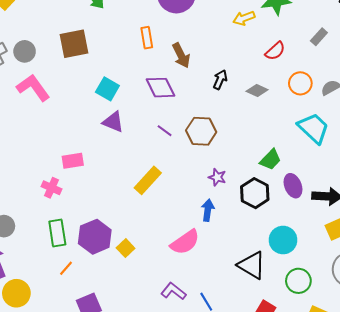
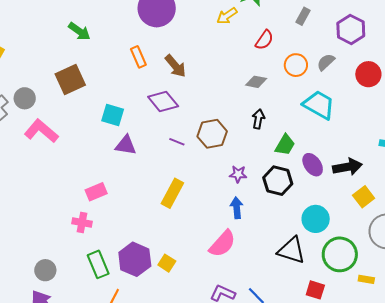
black arrow: (220, 80) -> (258, 119), moved
green circle: (298, 281) -> (340, 254), size x1.4

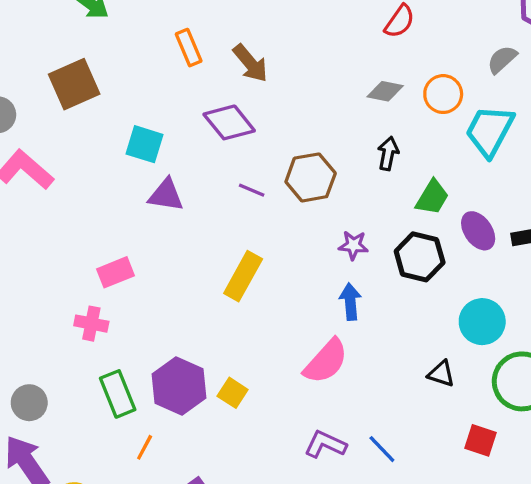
orange circle: (296, 65) -> (443, 94), moved
cyan trapezoid: (319, 105) -> (490, 131), turned -92
black triangle: (291, 250) -> (441, 374), size x0.6

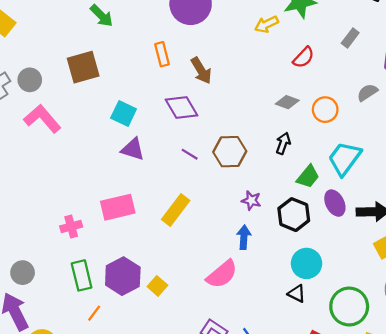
cyan trapezoid: (490, 131) -> (345, 158), moved
pink rectangle: (115, 272) -> (118, 207), moved, size x1.4
cyan circle: (482, 322) -> (306, 263), moved
pink cross: (91, 324) -> (71, 227), turned -35

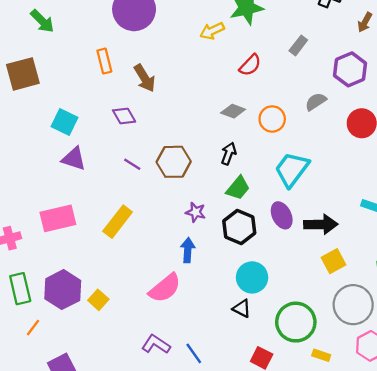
purple diamond: (181, 107) -> (124, 116), size x0.7
green trapezoid: (308, 177) -> (238, 188), moved

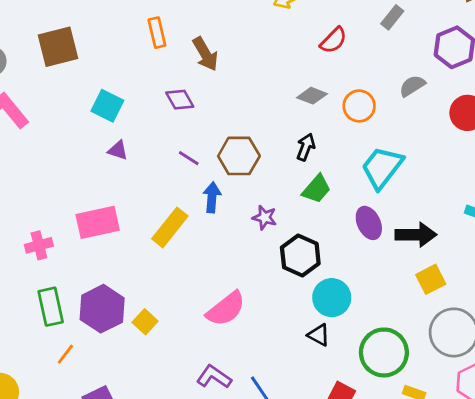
purple triangle: (74, 159) -> (118, 150), size x0.7
black hexagon: (239, 227) -> (300, 255), moved
blue arrow: (188, 250) -> (212, 197), moved

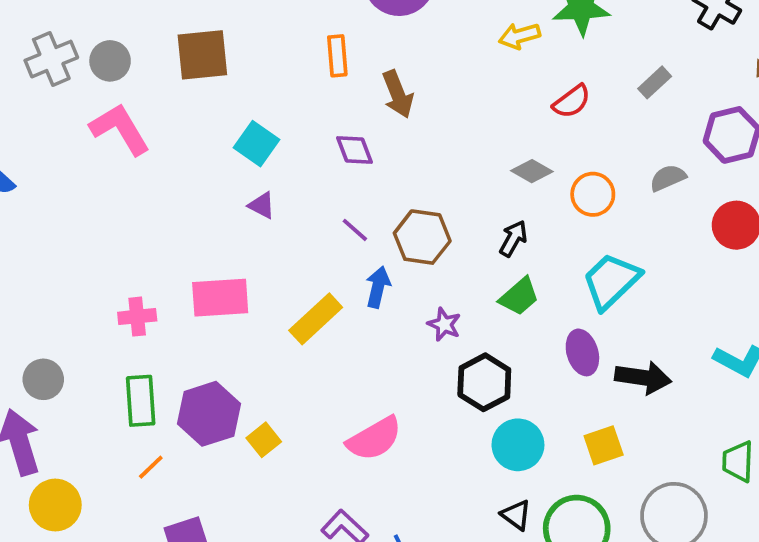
yellow square: (431, 279) -> (604, 445), moved
black triangle: (319, 335) -> (516, 515), moved

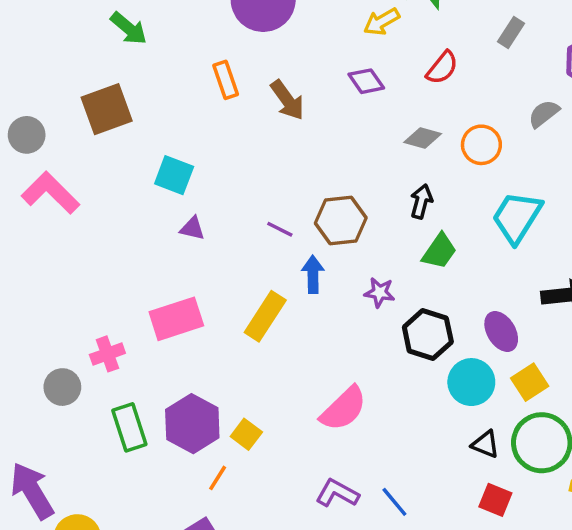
purple diamond: (354, 150) -> (366, 81), moved
purple ellipse: (582, 352) -> (501, 331), moved
gray circle: (43, 379) -> (62, 387), moved
yellow square: (604, 445) -> (530, 382), moved
orange line: (151, 467) -> (218, 478), moved

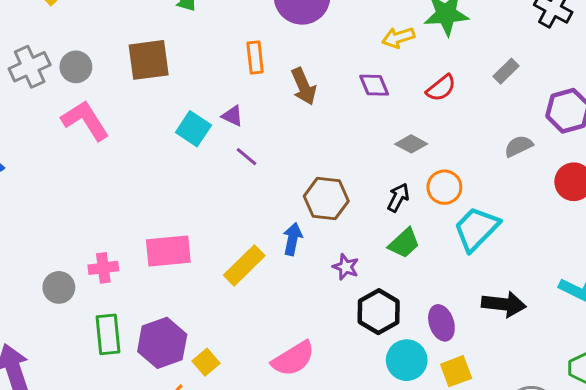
orange circle: (481, 145) -> (444, 187), moved
purple triangle: (192, 228) -> (232, 116), moved
purple line: (280, 229) -> (247, 157), moved

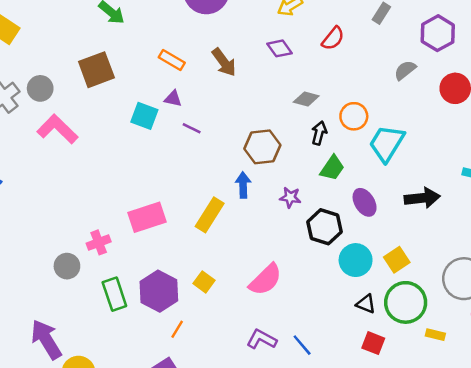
orange rectangle: (255, 58) -> (172, 60), moved, turned -40
gray diamond: (411, 144) -> (306, 99), moved
purple ellipse: (441, 323) -> (365, 202), moved
yellow square: (206, 362) -> (204, 282), moved

